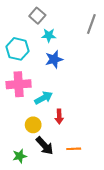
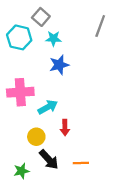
cyan hexagon: (18, 49) -> (19, 37), moved

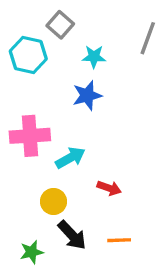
cyan star: (53, 39) -> (94, 57), moved
red arrow: (65, 128) -> (109, 188), moved, turned -70

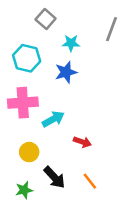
cyan hexagon: (28, 55) -> (27, 58), moved
yellow circle: (53, 201) -> (29, 152), moved
orange line: (119, 240) -> (90, 181), turned 54

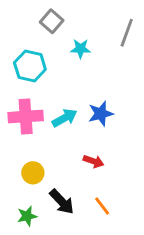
blue star: (66, 72) -> (101, 114), moved
cyan arrow: (53, 119) -> (65, 118), moved

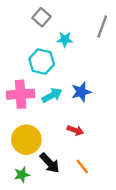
cyan hexagon: (30, 66) -> (42, 62), moved
yellow circle: (33, 173) -> (26, 140), size x1.6

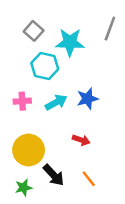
gray square: (42, 17) -> (34, 31), moved
cyan star: (65, 39) -> (70, 42), size x1.6
pink cross: (21, 94) -> (22, 101), size x0.6

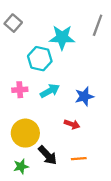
gray square: (34, 31) -> (13, 23), moved
blue star: (87, 99) -> (84, 96), moved
orange line: (89, 179) -> (79, 159), turned -56

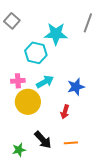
red arrow: (72, 124) -> (65, 112), turned 88
yellow circle: (25, 133) -> (28, 102), moved

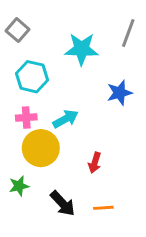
cyan hexagon: (36, 53) -> (32, 77), moved
blue star: (76, 87) -> (119, 93), moved
green star: (19, 150) -> (19, 186), moved

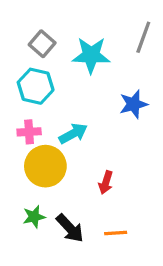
gray square: (17, 30) -> (42, 44), moved
green star: (19, 186) -> (34, 217), moved

